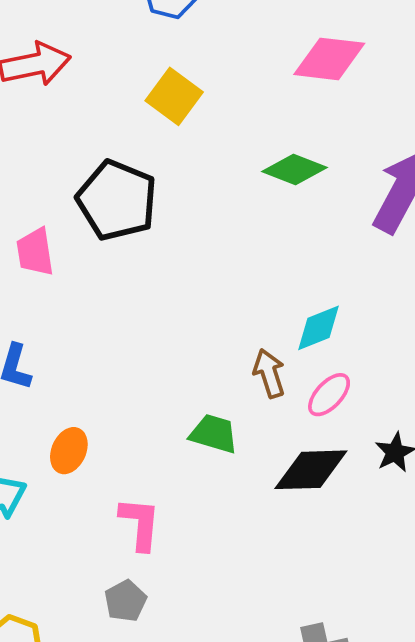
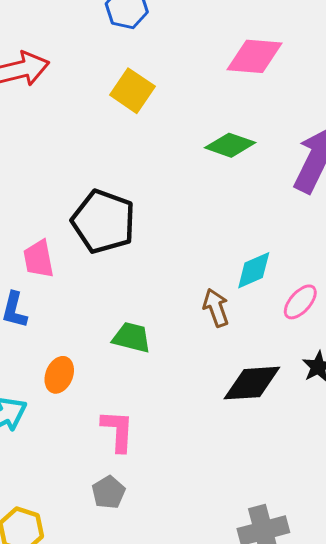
black pentagon: (117, 200) -> (103, 221), moved
pink trapezoid: (35, 252) -> (39, 259), moved
pink ellipse: (329, 395) -> (300, 302), moved
green trapezoid: (214, 434) -> (132, 337), moved

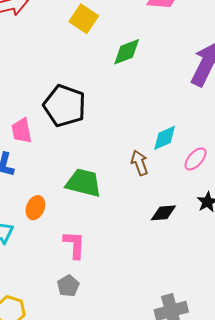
green diamond: (230, 145) -> (127, 52), moved, turned -40
green trapezoid: (132, 337) -> (83, 183), size x1.4
black diamond: (252, 383) -> (163, 213), size x0.7

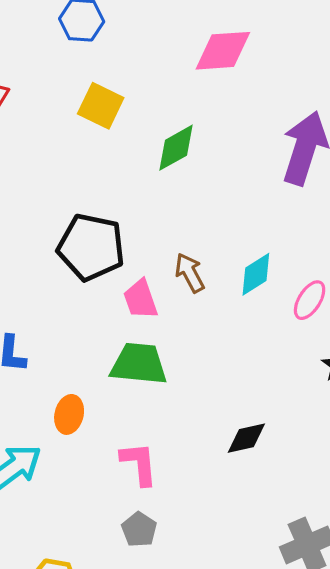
pink trapezoid: (22, 131) -> (141, 299), moved
brown arrow: (139, 163) -> (190, 273), moved
black diamond: (163, 213) -> (246, 438), moved

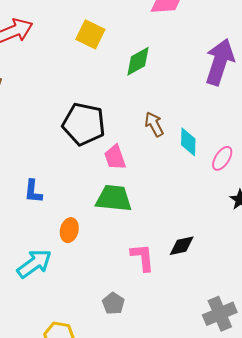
brown arrow: (190, 273) -> (154, 124), moved
cyan diamond: (256, 274) -> (188, 142), turned -56
pink L-shape: (139, 464) -> (143, 257), moved

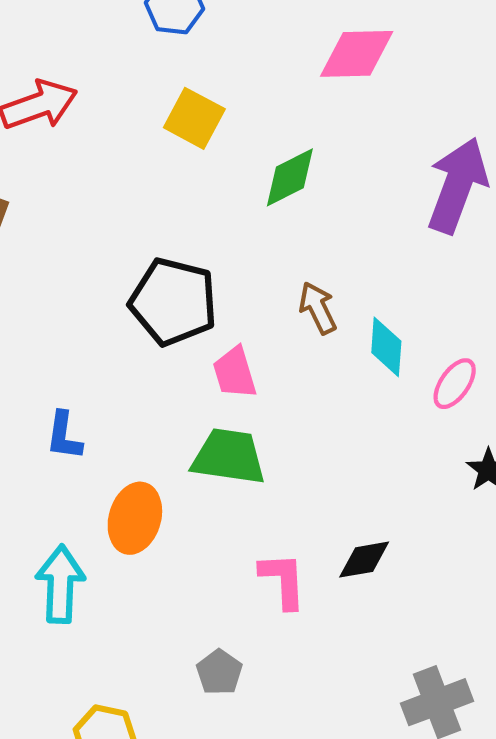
orange ellipse: (69, 230) -> (135, 518), size x1.4
cyan arrow: (34, 264) -> (60, 584), turned -54

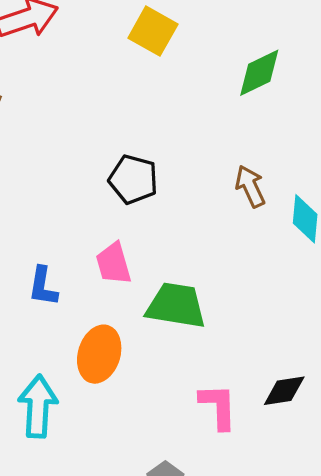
green diamond: (290, 177) -> (259, 73), moved
black pentagon: (173, 302) -> (133, 179), size x0.7
pink trapezoid: (235, 373) -> (113, 264), moved

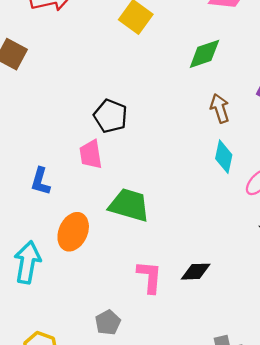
brown arrow: (250, 186) -> (220, 108), moved
pink trapezoid: (113, 264) -> (91, 154), moved

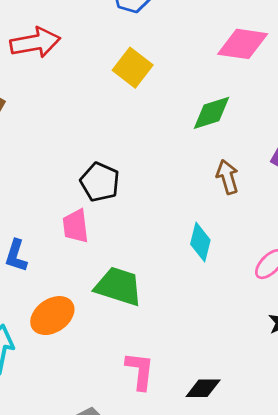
cyan diamond: (224, 157) -> (200, 242), moved
orange ellipse: (73, 232) -> (52, 316), turned 30
black diamond: (196, 272) -> (203, 388), moved

